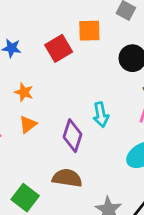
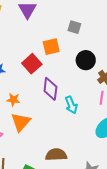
orange triangle: (28, 124) -> (21, 122), size x1.5
purple diamond: (73, 136) -> (50, 89), moved

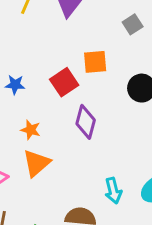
gray square: (74, 27) -> (133, 24), moved, turned 32
cyan arrow: (71, 105) -> (113, 191), moved

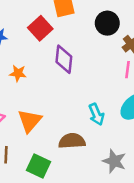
orange triangle: (37, 163) -> (30, 121), moved

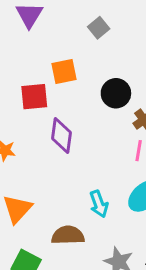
red square: (40, 28) -> (34, 97), turned 35

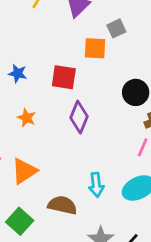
gray square: (99, 28) -> (116, 28), moved
orange square: (64, 72) -> (95, 48), moved

